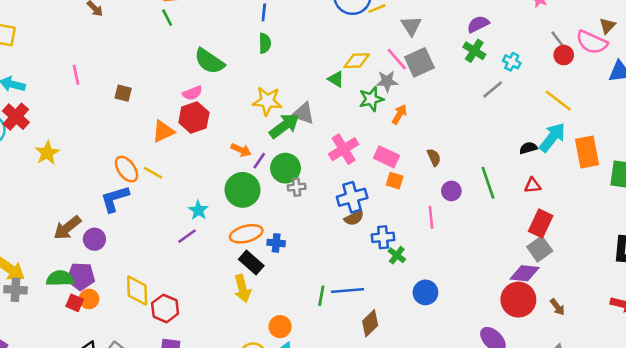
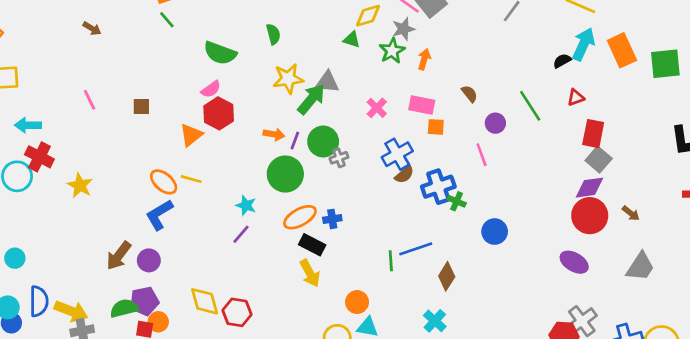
green semicircle: (265, 43) -> (273, 34), moved
pink cross: (344, 149) -> (377, 108), size x0.7
blue cross: (383, 237) -> (438, 187), size x1.4

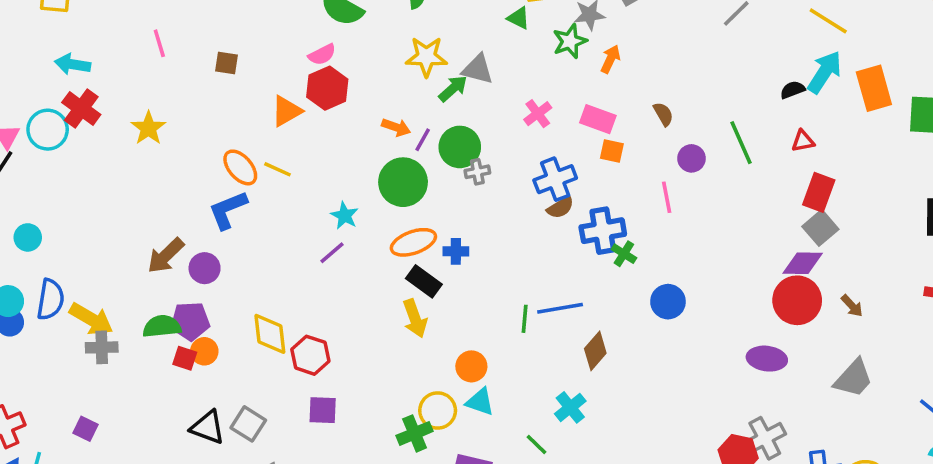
green arrow: (311, 99) -> (453, 89), size x0.7
yellow star: (80, 185) -> (148, 128), moved
purple ellipse: (574, 262) -> (767, 359), turned -32

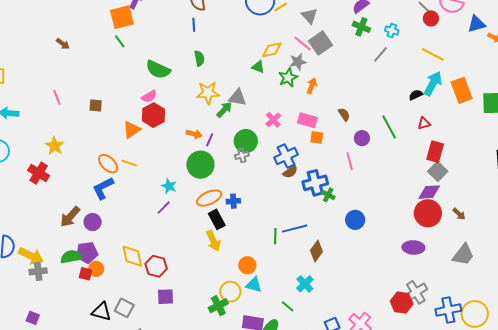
red cross: (81, 108) -> (39, 173), moved
green circle: (460, 147) -> (246, 141), moved
black rectangle: (424, 281) -> (217, 219), turned 30

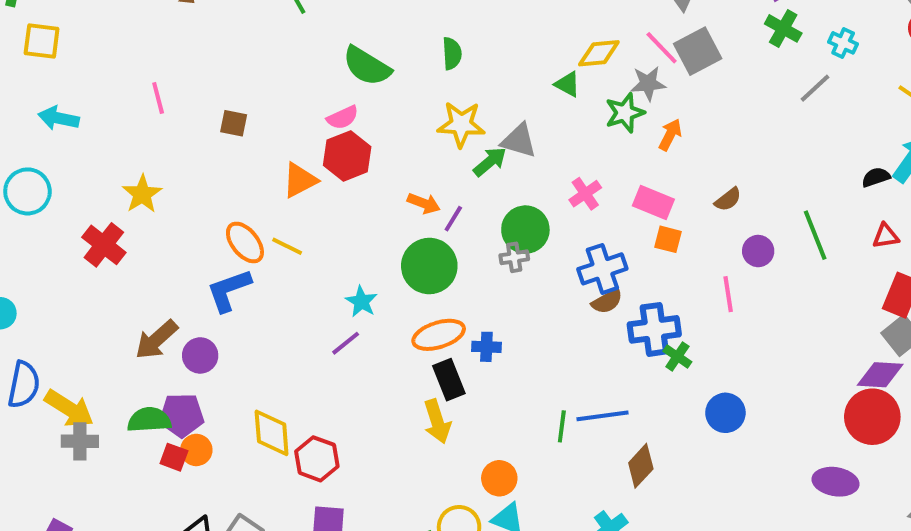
brown semicircle: (344, 114) -> (728, 199), turned 80

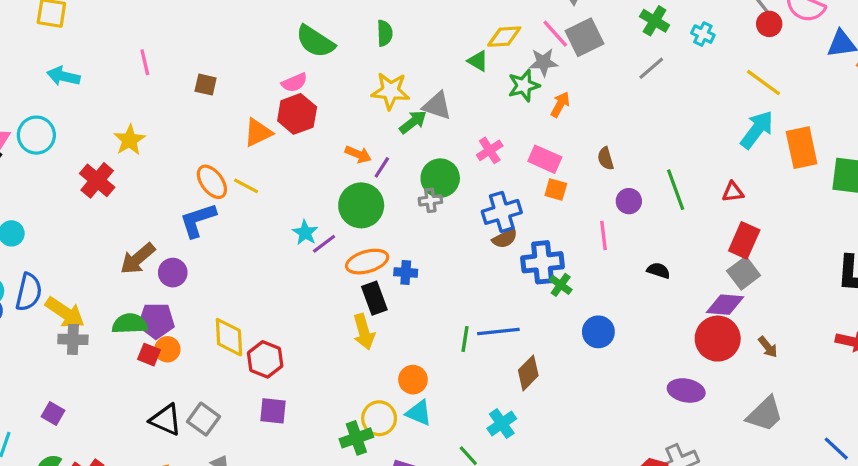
gray line: (815, 88) -> (651, 68), moved
black semicircle: (876, 177) -> (658, 270), moved, turned 35
brown semicircle: (728, 199) -> (606, 158), turned 110
purple line: (346, 343) -> (324, 244), moved

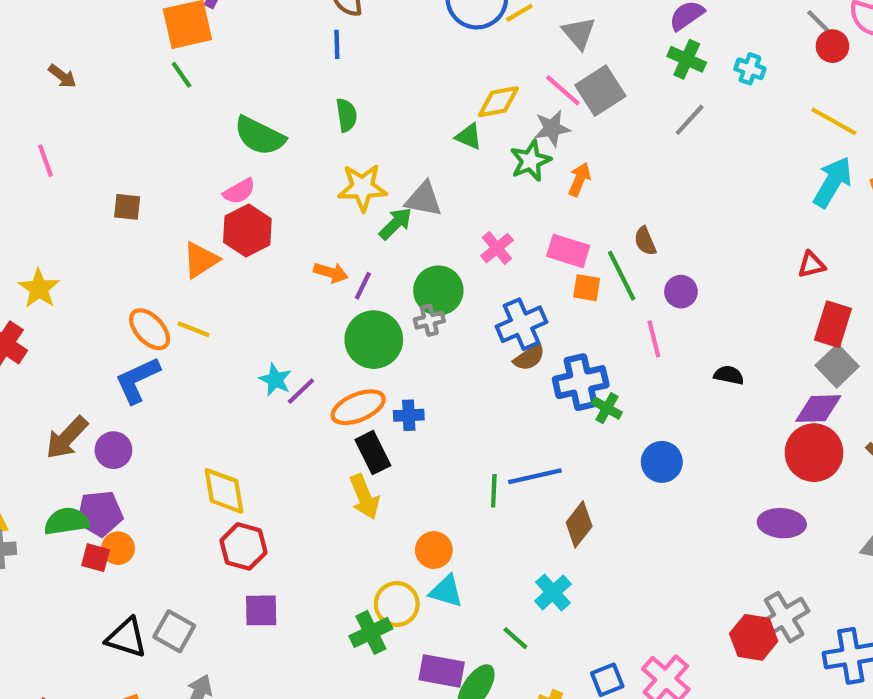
pink line: (145, 62) -> (45, 161), moved
green line: (676, 190) -> (622, 276), moved
green circle: (361, 205) -> (374, 340), moved
yellow diamond: (229, 337) -> (224, 491), moved

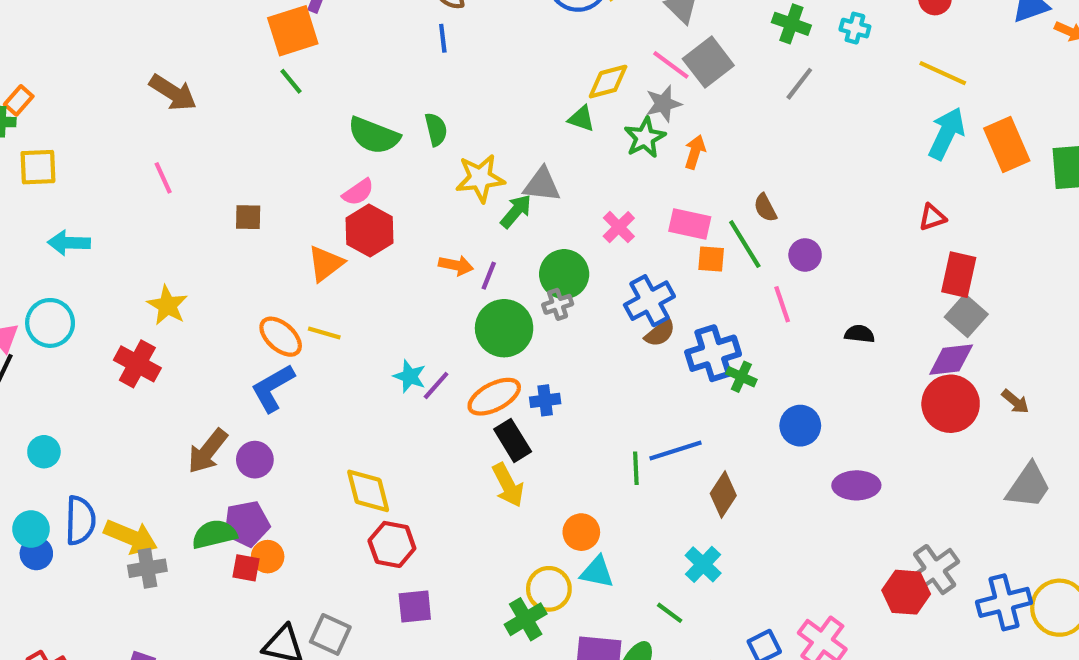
brown arrow: (62, 76) -> (173, 93), size x1.6
green semicircle: (346, 115) -> (436, 129), moved
purple ellipse: (782, 523) -> (856, 485), moved

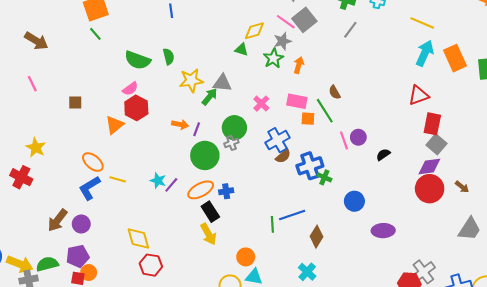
red triangle: (932, 217) -> (418, 95), size x1.5
purple circle: (805, 255) -> (358, 137), moved
yellow line: (324, 333) -> (118, 179), moved
black semicircle: (860, 334) -> (383, 155), turned -40
green semicircle: (214, 534) -> (47, 264), moved

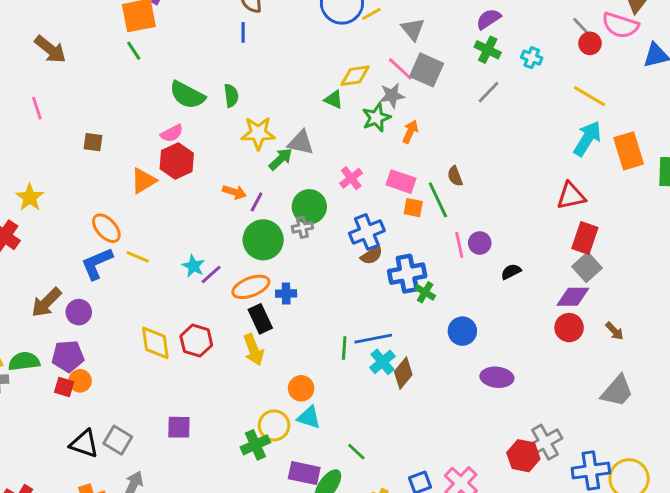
gray square: (304, 20) -> (427, 70), turned -35
red circle: (430, 189) -> (569, 328), size x0.7
red hexagon: (151, 265) -> (196, 341), moved
cyan cross: (307, 272) -> (383, 362), moved

